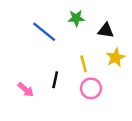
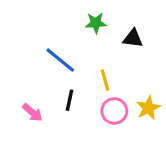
blue line: (44, 32) -> (60, 60), moved
yellow star: (116, 58) -> (148, 108), moved

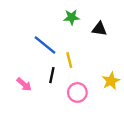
yellow line: (105, 80) -> (69, 60), moved
pink circle: (114, 111) -> (77, 92), moved

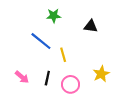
green star: (72, 17) -> (54, 16), moved
black line: (52, 75) -> (47, 78), moved

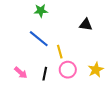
green star: (54, 16) -> (41, 11), moved
pink circle: (71, 84) -> (68, 70), moved

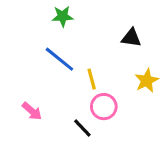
yellow star: (96, 70) -> (147, 81), moved
black line: (45, 74) -> (82, 128), moved, turned -56

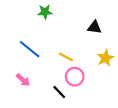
blue line: (59, 59) -> (30, 49), moved
yellow line: (92, 79) -> (66, 57), turned -48

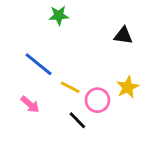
yellow line: (66, 57) -> (70, 87), moved
yellow star: (105, 58) -> (128, 87), moved

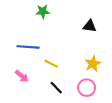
blue line: (39, 64) -> (28, 47), turned -35
pink circle: (97, 100) -> (87, 88), moved

